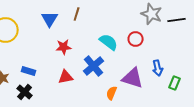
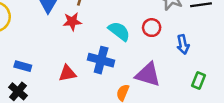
red star: (64, 47) -> (72, 22), moved
blue cross: (94, 66) -> (101, 60), turned -35
blue arrow: (158, 68) -> (183, 44), moved

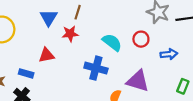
blue arrow: (183, 44) -> (169, 54), turned -84
red triangle: (67, 73) -> (47, 55), moved

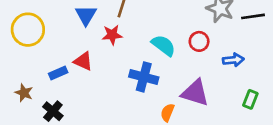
red triangle: (47, 55) -> (83, 61), turned 35
blue rectangle: (26, 73) -> (58, 73), moved, turned -40

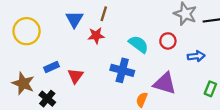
red triangle: (83, 61) -> (75, 76), moved, turned 42
brown star: (24, 93) -> (23, 83), size x1.5

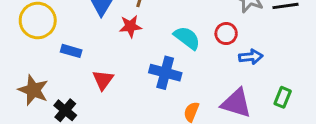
blue arrow: (196, 56) -> (251, 57), moved
blue rectangle: (52, 67) -> (71, 51), moved, turned 40
purple triangle: (165, 83) -> (236, 103), moved

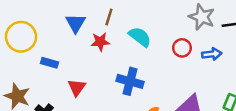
cyan semicircle: (187, 38) -> (140, 37), moved
blue arrow: (251, 57) -> (212, 54), moved

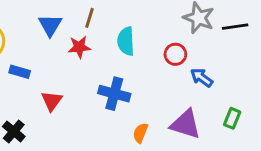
cyan semicircle: (140, 37) -> (126, 41), turned -130
blue arrow: (212, 54) -> (202, 78), moved, turned -138

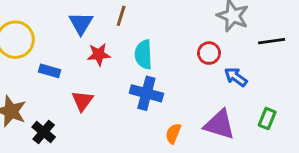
black line: (235, 27) -> (272, 41), moved
cyan semicircle: (126, 41) -> (143, 55), moved
red star: (79, 47) -> (99, 55), moved

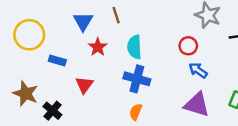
brown line: (121, 16) -> (116, 15), turned -35
red star: (99, 55) -> (98, 47), turned -30
blue arrow: (236, 77) -> (198, 70), moved
orange semicircle: (173, 133) -> (136, 112), moved

